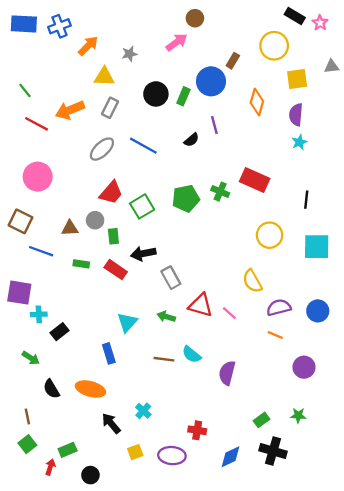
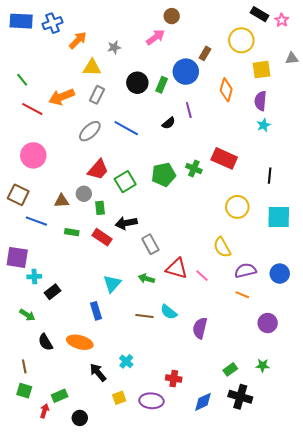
green square: (27, 444) -> (24, 391), turned -35

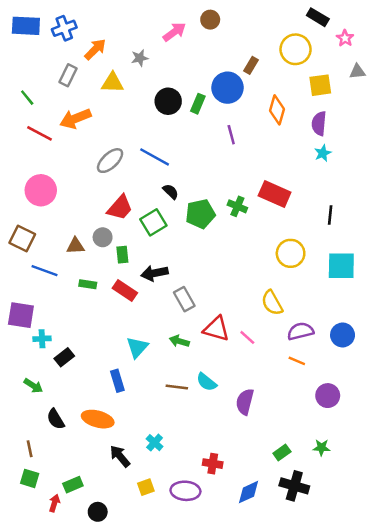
pink star: (282, 20) -> (345, 38), moved
pink arrow: (156, 37) -> (174, 32), moved
gray rectangle: (97, 95) -> (68, 75), moved
black semicircle: (169, 123) -> (171, 192), moved, turned -96

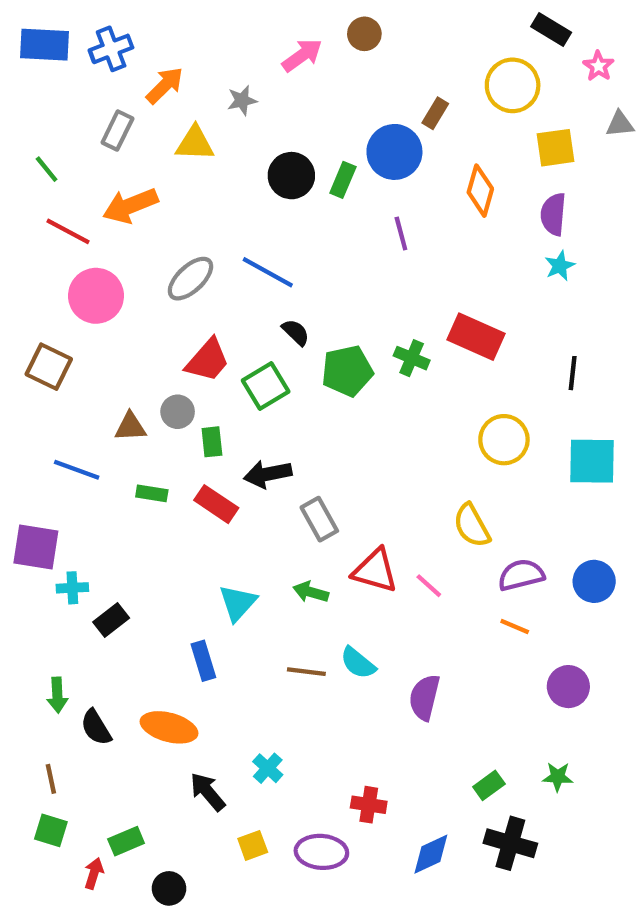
pink circle: (41, 190) -> (96, 296), moved
brown square: (22, 239) -> (49, 367), moved
green arrow: (33, 386) -> (57, 695), moved, turned 54

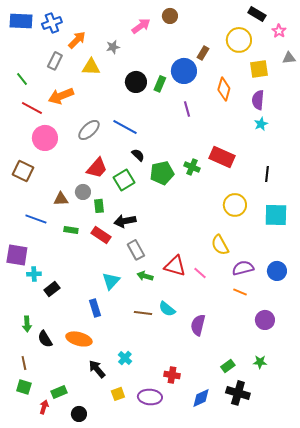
gray rectangle: (319, 519) -> (136, 250), moved

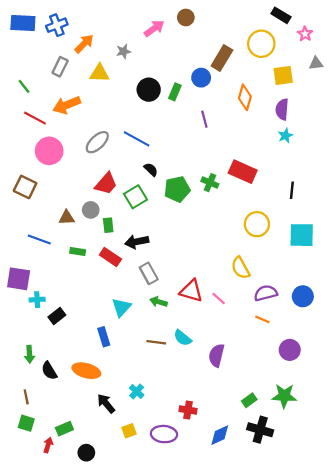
brown rectangle: (203, 53) -> (222, 58), size x1.6
blue circle: (184, 71) -> (201, 78), size x0.7
green star: (260, 362) -> (284, 396), size x1.6

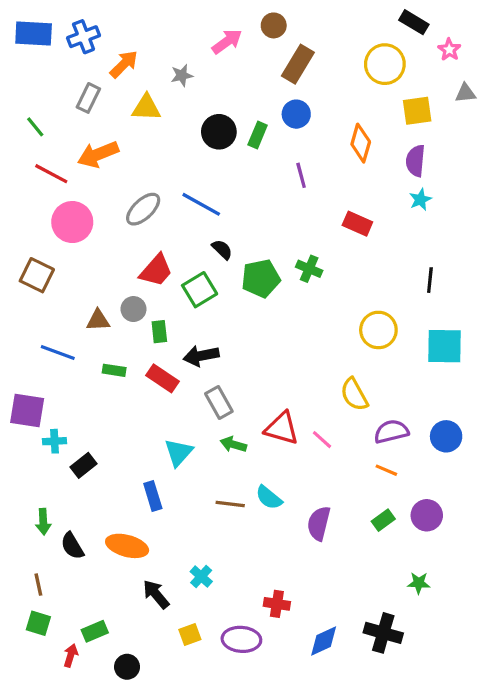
brown rectangle: (222, 58) -> (298, 64), moved
red rectangle: (243, 172) -> (357, 224), moved, size x0.7
green star: (284, 396) -> (419, 583), size x0.6
green rectangle: (249, 400) -> (383, 520), moved

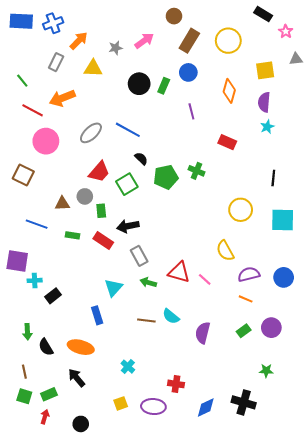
pink arrow: (227, 42) -> (144, 41), moved
yellow circle: (385, 64) -> (228, 41), moved
black arrow: (156, 594) -> (77, 378), moved
green rectangle: (95, 631) -> (49, 394), moved

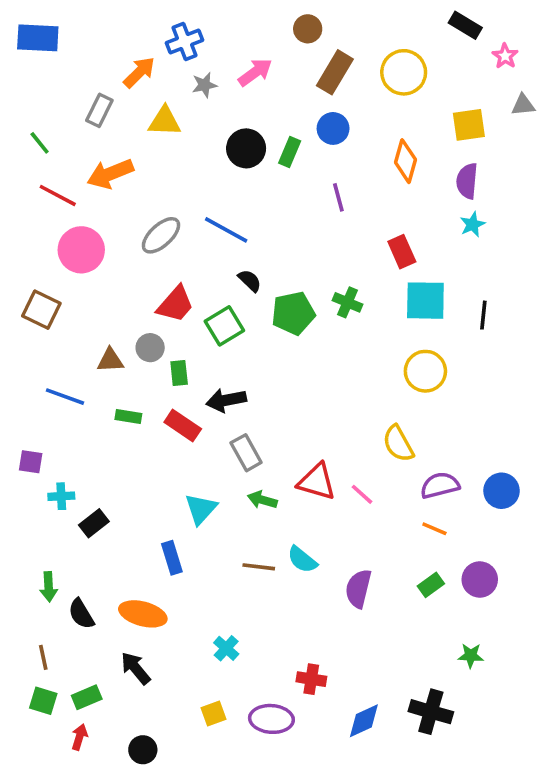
blue cross: (53, 23) -> (185, 42), moved
red rectangle: (227, 142) -> (402, 252), turned 42
cyan square: (283, 220) -> (425, 301), moved
purple square: (17, 261) -> (31, 462), size x0.6

